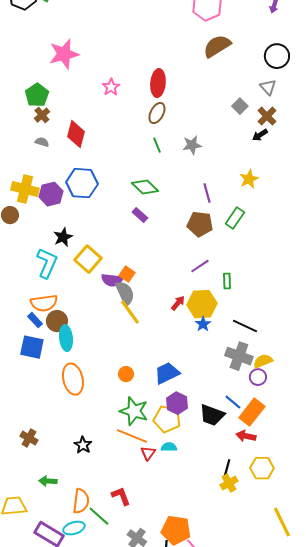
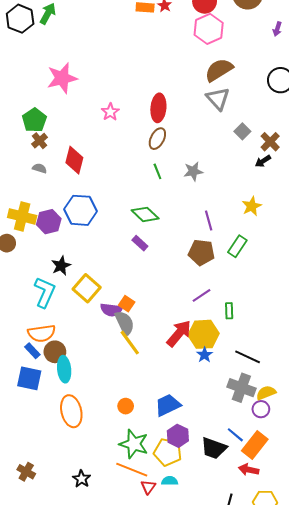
gray triangle: (268, 87) -> (218, 99), moved, size x1.4
red arrow: (178, 303) -> (179, 333), size x1.8

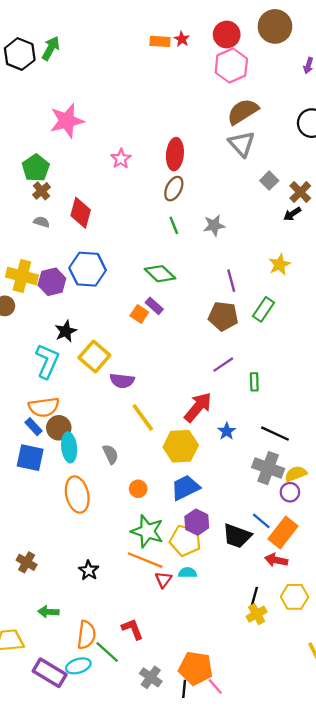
orange square: (127, 304) -> (139, 314), moved
gray semicircle: (125, 323) -> (111, 454), moved, size x0.7
yellow hexagon: (204, 334) -> (181, 446), moved

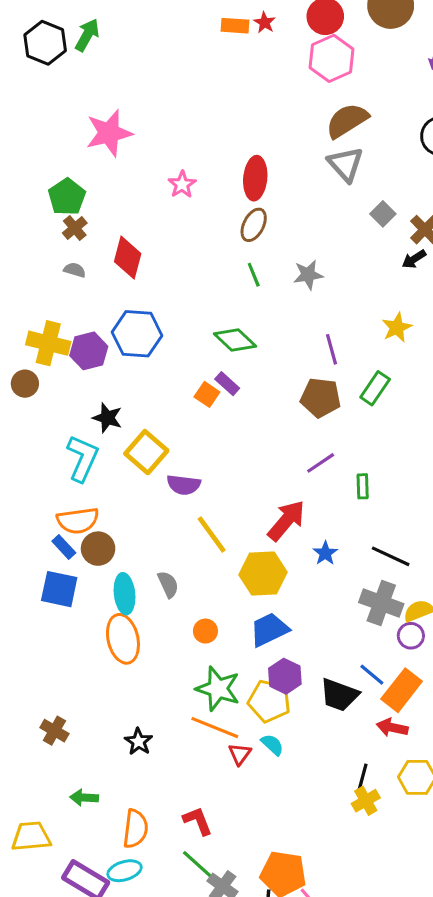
black star: (66, 331) -> (107, 418), turned -30
cyan ellipse: (69, 447) -> (125, 594), moved
cyan semicircle: (188, 573) -> (272, 745), turned 42
green line: (107, 652) -> (198, 864), moved

